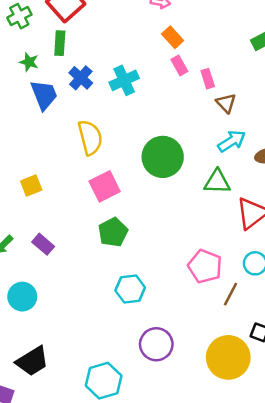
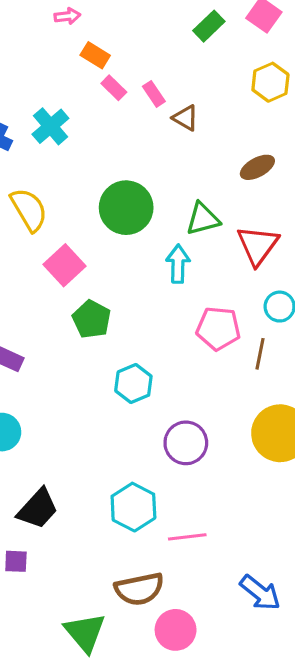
cyan arrow: (232, 141) -> (178, 264), moved, turned -40

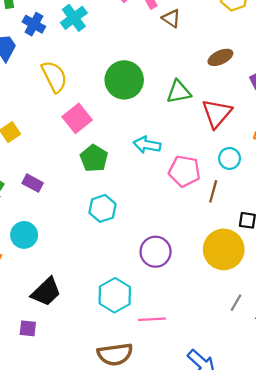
cyan arrow: (178, 264) -> (147, 145), moved, turned -85
cyan hexagon: (133, 384) -> (102, 208), moved

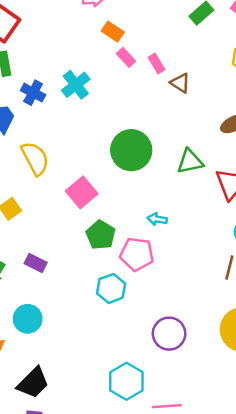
yellow semicircle: (54, 77) -> (35, 158), moved
cyan arrow: (147, 145) -> (157, 219), size x0.7
pink pentagon: (184, 171) -> (137, 254), moved
black trapezoid: (46, 292) -> (33, 383), moved

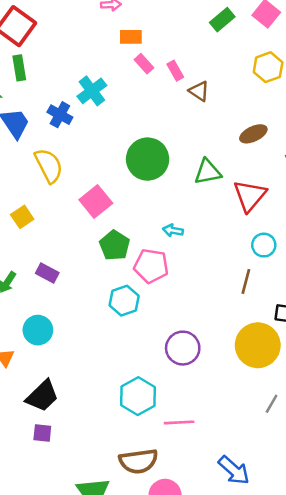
orange rectangle: (113, 32) -> (131, 37), turned -35
blue cross: (33, 93) -> (60, 115), moved

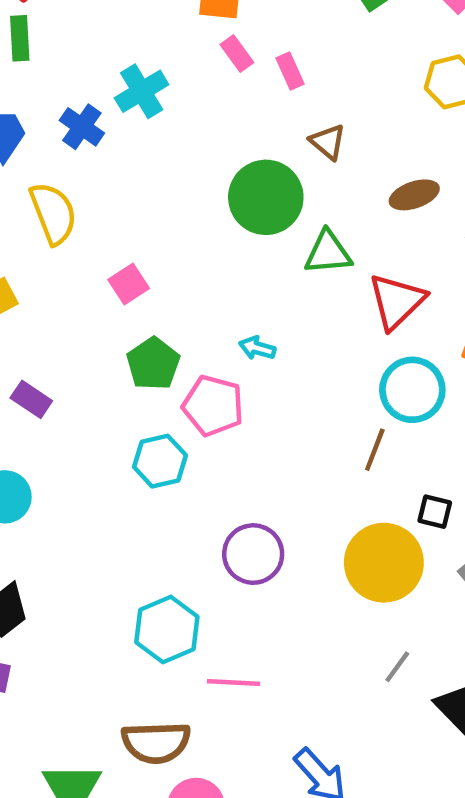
brown triangle: (199, 91) -> (328, 142), moved
green circle: (148, 159) -> (266, 197), moved
pink square: (96, 201) -> (129, 284), size x0.7
cyan circle: (264, 245) -> (412, 390), size x1.5

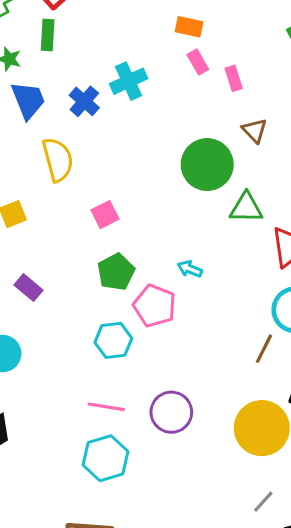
pink line: (233, 683) -> (106, 407), moved

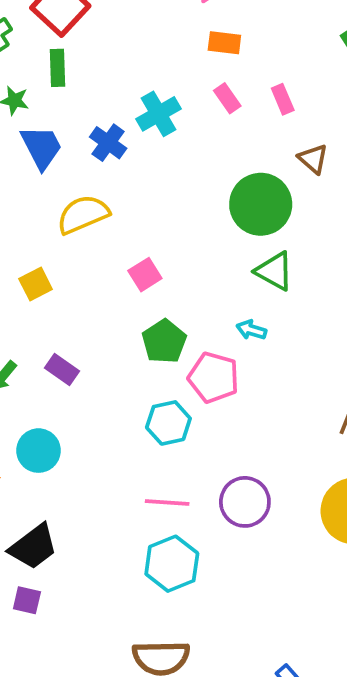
pink rectangle: (198, 62) -> (227, 98), moved
yellow semicircle: (58, 160) -> (83, 214), turned -93
green triangle: (246, 208) -> (274, 271), moved, turned 33

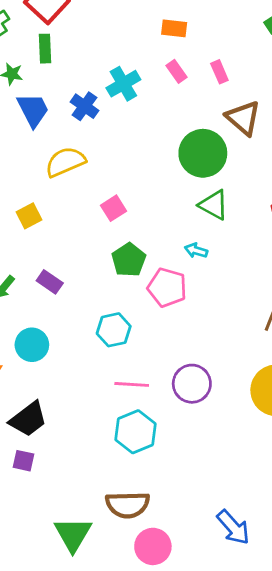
brown triangle: (313, 159) -> (243, 118), size x1.5
cyan hexagon: (168, 423) -> (114, 330), moved

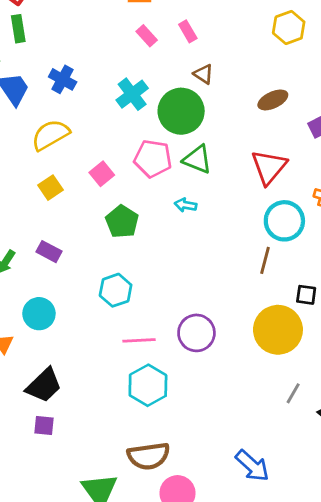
cyan cross: (123, 84) -> (132, 94), moved
brown triangle: (243, 118) -> (203, 74), moved, size x0.6
yellow square: (29, 216) -> (50, 188), moved
pink pentagon: (167, 287) -> (153, 159), moved

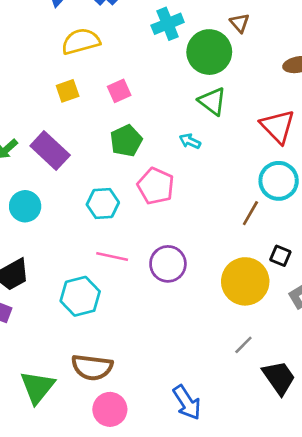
pink pentagon: (153, 159) -> (156, 186), moved
red triangle: (269, 167) -> (278, 126), turned -39
purple rectangle: (49, 252) -> (50, 150), size x1.6
cyan hexagon: (148, 385) -> (80, 296), moved

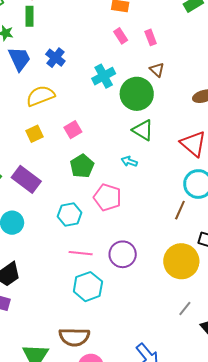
cyan hexagon: (80, 296) -> (88, 287), moved

